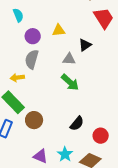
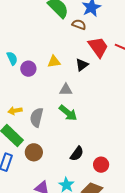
cyan semicircle: (18, 15) -> (12, 58), moved
black triangle: (85, 45) -> (82, 65), moved
gray semicircle: (32, 59) -> (37, 117), moved

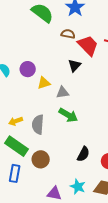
brown semicircle: (79, 24) -> (68, 34), moved
yellow triangle: (54, 62) -> (44, 83), moved
purple circle: (28, 69) -> (28, 69), moved

